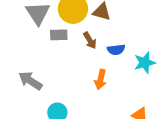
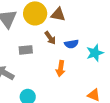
gray rectangle: (59, 35) -> (26, 50), moved

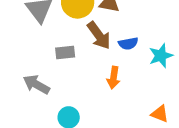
brown arrow: (50, 38) -> (99, 35), size x1.5

